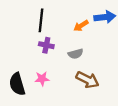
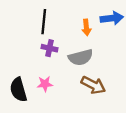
orange arrow: (81, 26) -> (86, 27), turned -64
gray semicircle: (76, 54) -> (81, 57), size x1.5

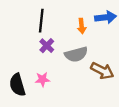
purple cross: (50, 48) -> (47, 46), turned 32
brown arrow: (93, 85) -> (102, 71), moved

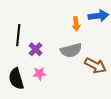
black line: (41, 21) -> (18, 35), moved
purple cross: (47, 46) -> (36, 49), moved

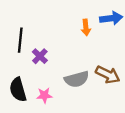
gray semicircle: (71, 50) -> (77, 79), moved
pink star: (40, 74) -> (44, 95), moved

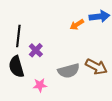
orange arrow: (86, 27) -> (77, 25), turned 64
black semicircle: (18, 90) -> (16, 67), moved

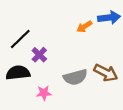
black line: (18, 36) -> (20, 39), turned 40
black semicircle: (16, 67) -> (18, 73), turned 100

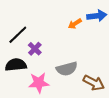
brown arrow: (106, 73) -> (94, 83), moved
pink star: (44, 93) -> (39, 83), size x1.5

